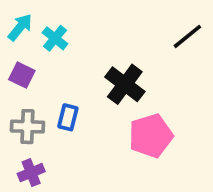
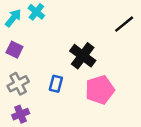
cyan cross: (55, 38) -> (36, 12), moved
blue rectangle: (68, 117) -> (56, 84), moved
gray cross: (27, 127) -> (18, 84), turned -30

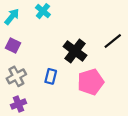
cyan cross: (36, 12) -> (43, 11), moved
black line: (124, 24) -> (113, 41), moved

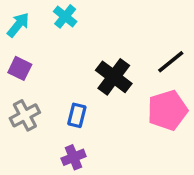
pink pentagon: (91, 82) -> (167, 110), moved
purple cross: (19, 104) -> (74, 157), moved

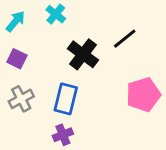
black line: (171, 62) -> (125, 39), moved
black cross: (114, 77) -> (83, 54), moved
blue rectangle: (77, 115) -> (66, 99), size x1.5

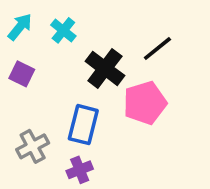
cyan cross: (56, 14) -> (63, 30), moved
pink pentagon: (143, 95) -> (145, 103), moved
gray cross: (21, 99) -> (33, 146), moved

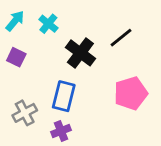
pink pentagon: (145, 103) -> (131, 93), moved

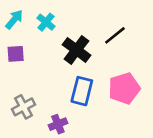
purple square: (16, 57) -> (16, 54), turned -30
blue rectangle: (64, 96) -> (82, 91), moved

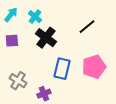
black cross: (76, 50) -> (46, 38), moved
gray cross: (23, 107) -> (18, 81), turned -30

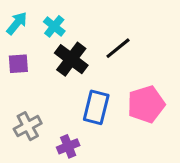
black line: (87, 27) -> (118, 48), moved
gray cross: (18, 81) -> (28, 126), turned 30

